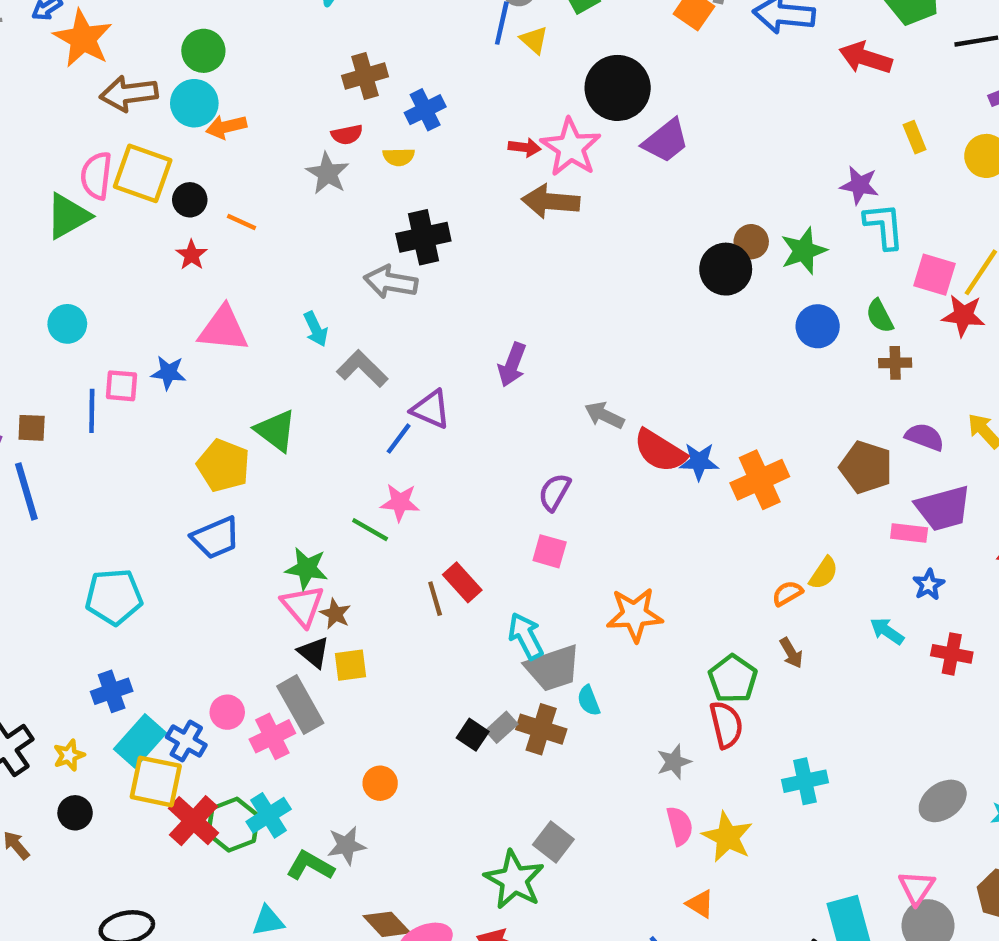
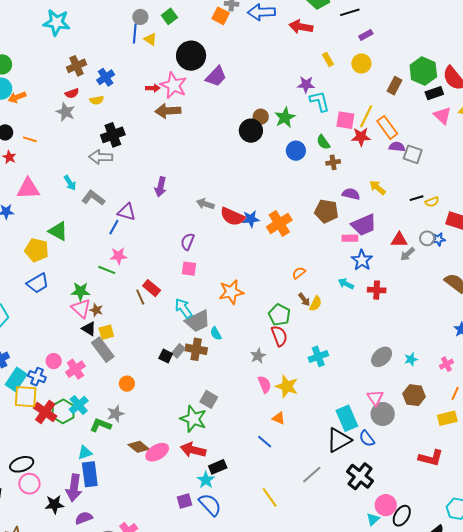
yellow semicircle: (824, 573) -> (316, 304), moved
blue star: (929, 585) -> (362, 260), size x1.5
gray rectangle: (300, 705) -> (103, 350), moved

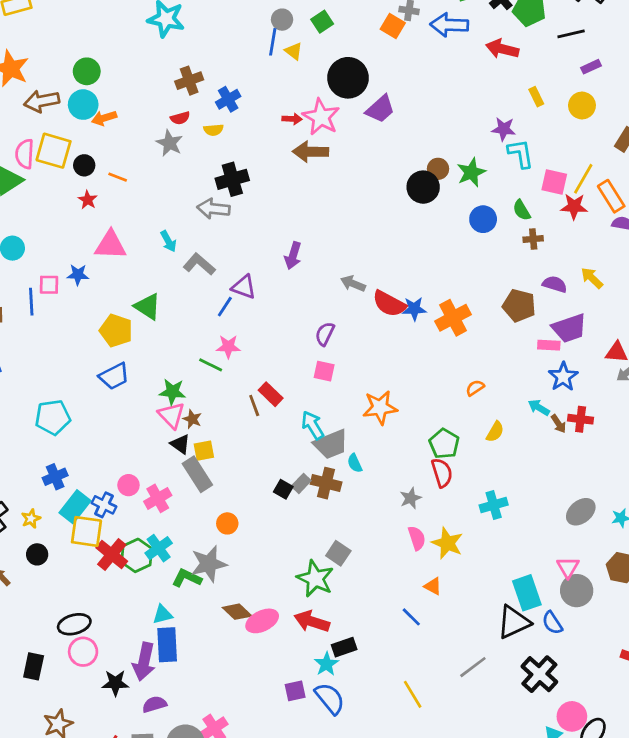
brown arrow: (304, 300) -> (559, 424), moved
gray star: (116, 414) -> (209, 564), size x1.5

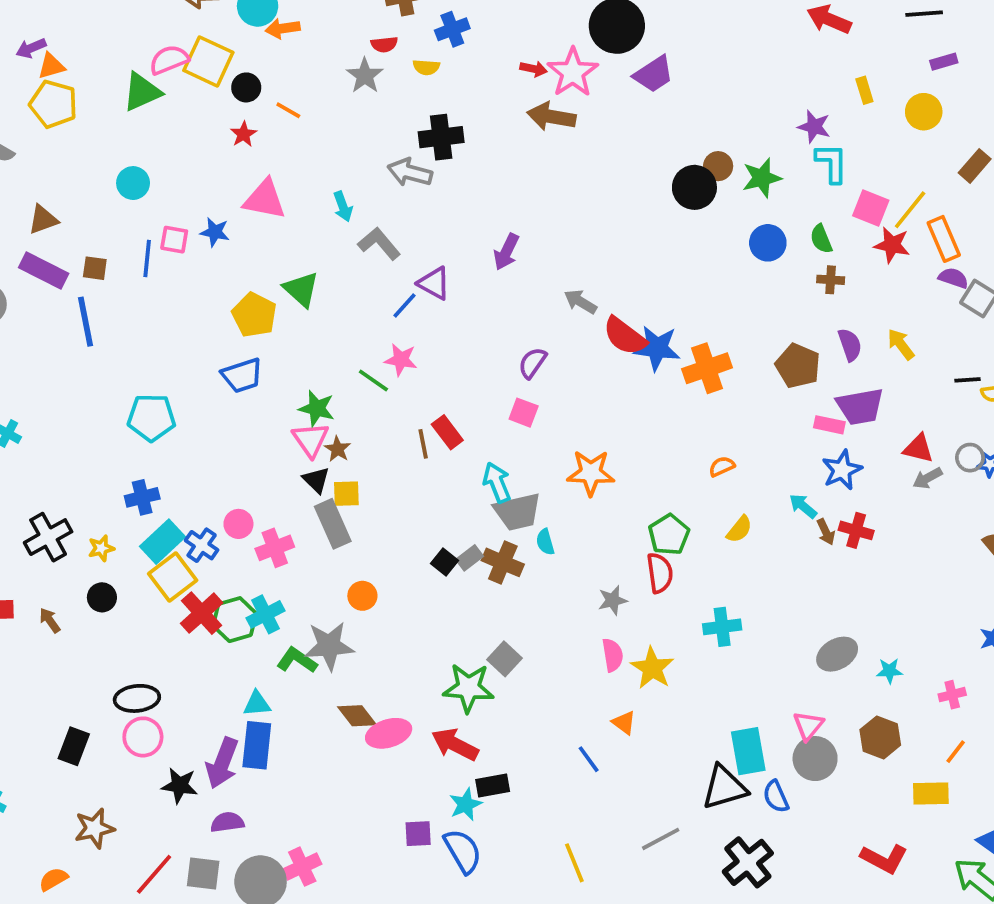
pink semicircle: (25, 154) -> (169, 60), turned 56
purple semicircle: (555, 284) -> (850, 345), turned 45
blue star: (414, 309) -> (657, 348), size x1.4
yellow square: (86, 531) -> (173, 577), turned 36
green star: (315, 579) -> (468, 688), turned -30

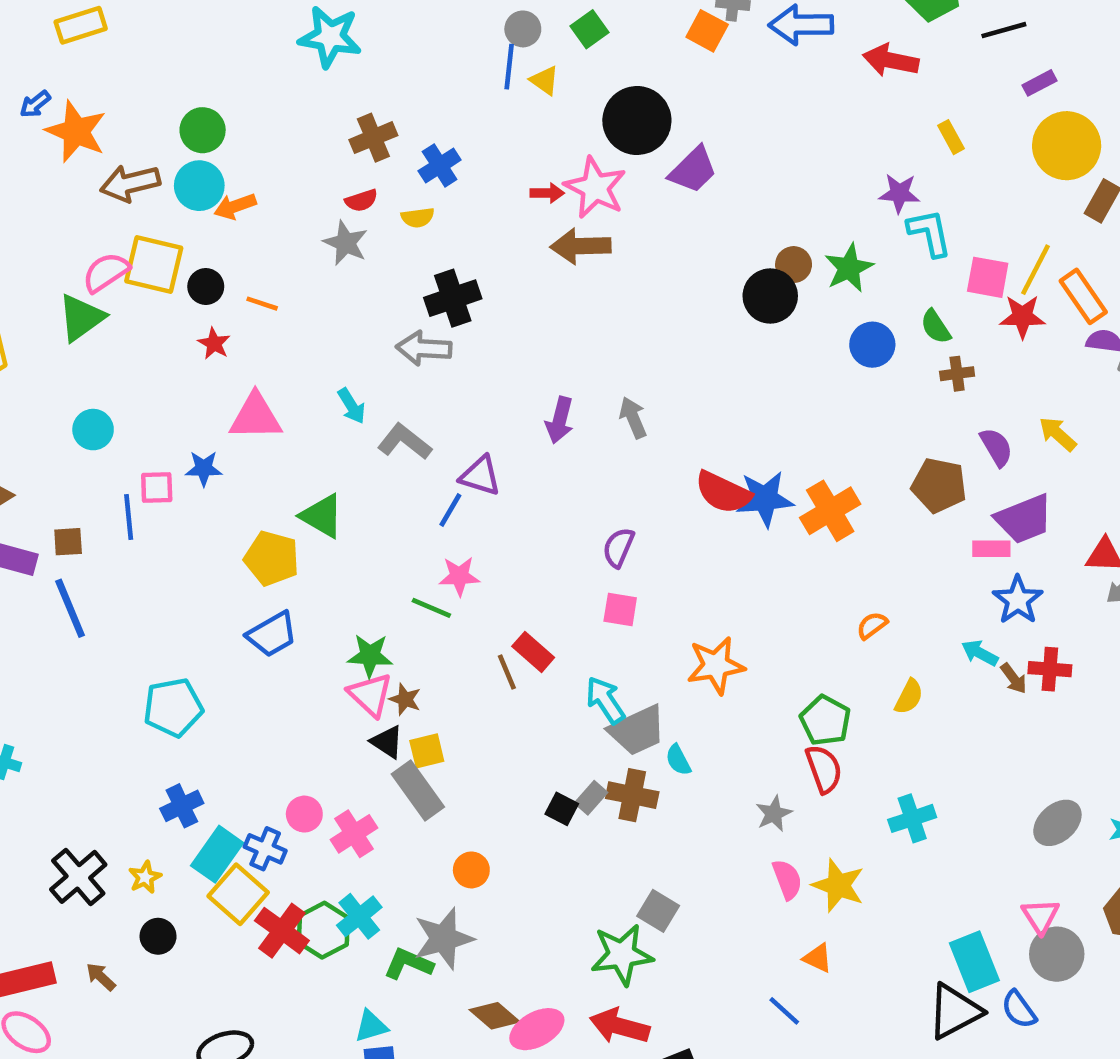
yellow circle: (924, 112) -> (1067, 146), moved, size x1.5
gray arrow: (580, 302) -> (633, 418), moved, turned 48

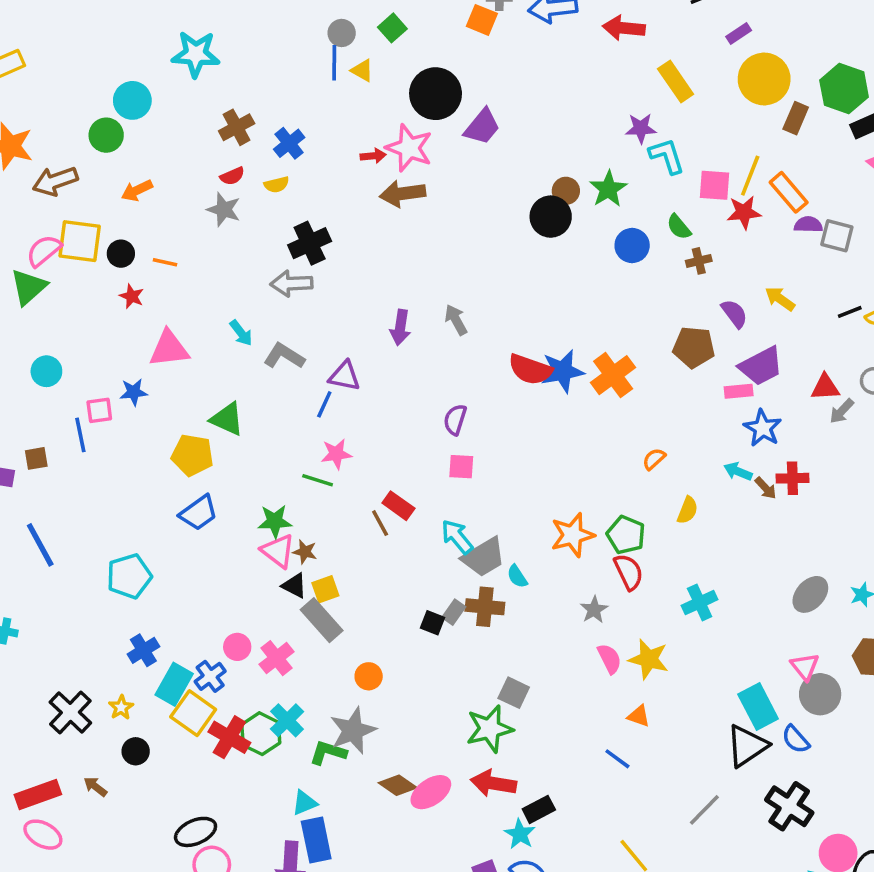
yellow rectangle: (951, 137) -> (676, 82), size x1.6
cyan circle: (199, 186) -> (132, 100), moved
blue line: (70, 608) -> (40, 545), moved
orange star: (716, 665) -> (572, 535), moved
blue cross: (265, 849) -> (210, 676), turned 36

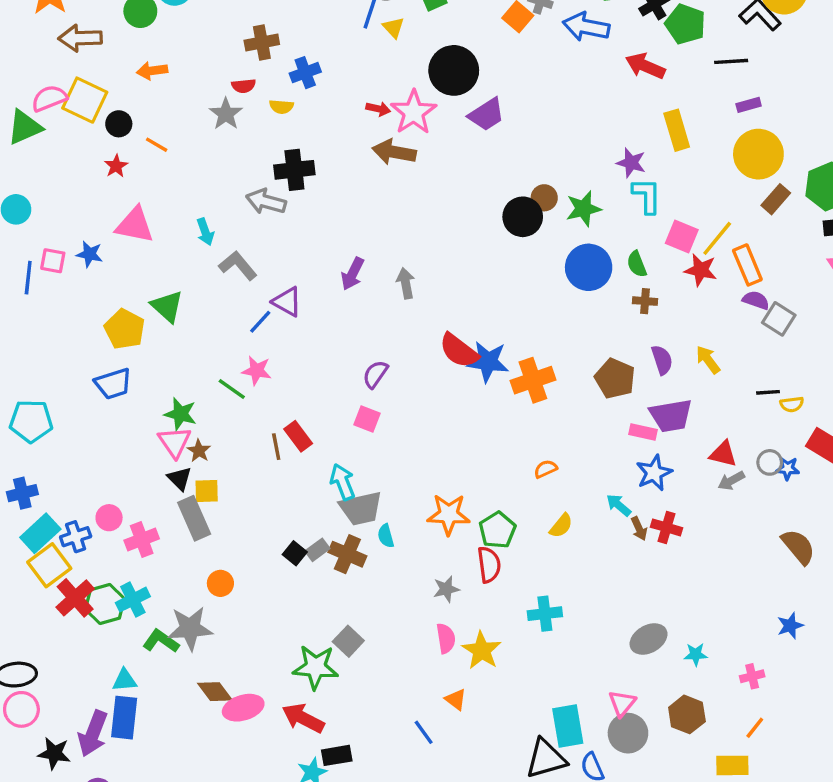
blue circle: (632, 245) -> (589, 267), size x1.4

